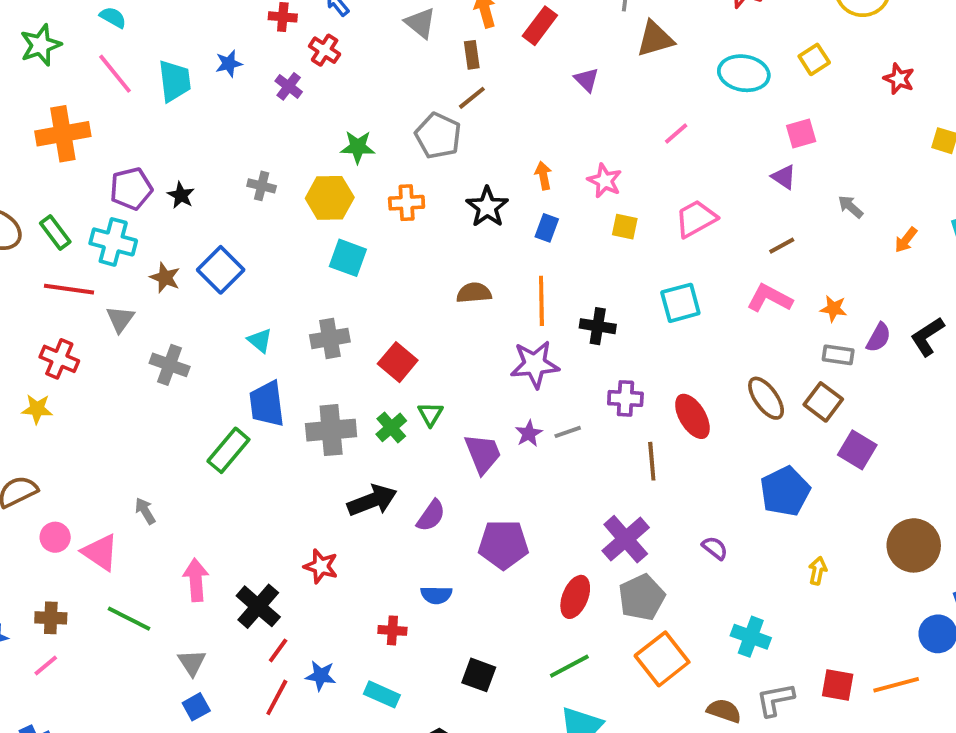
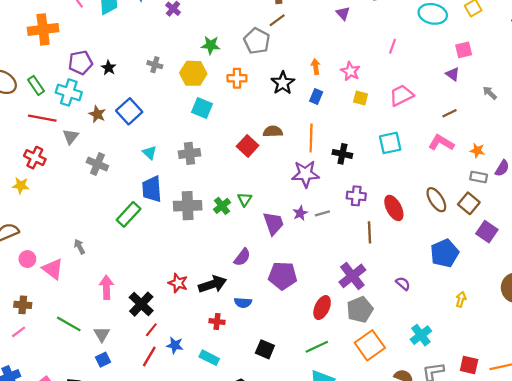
pink line: (676, 134) -> (392, 46), turned -32
red square: (398, 362) -> (248, 146), moved
black arrow: (372, 500) -> (213, 284), moved
green line: (129, 619) -> (69, 324), moved
cyan cross: (751, 637) -> (421, 335), turned 30

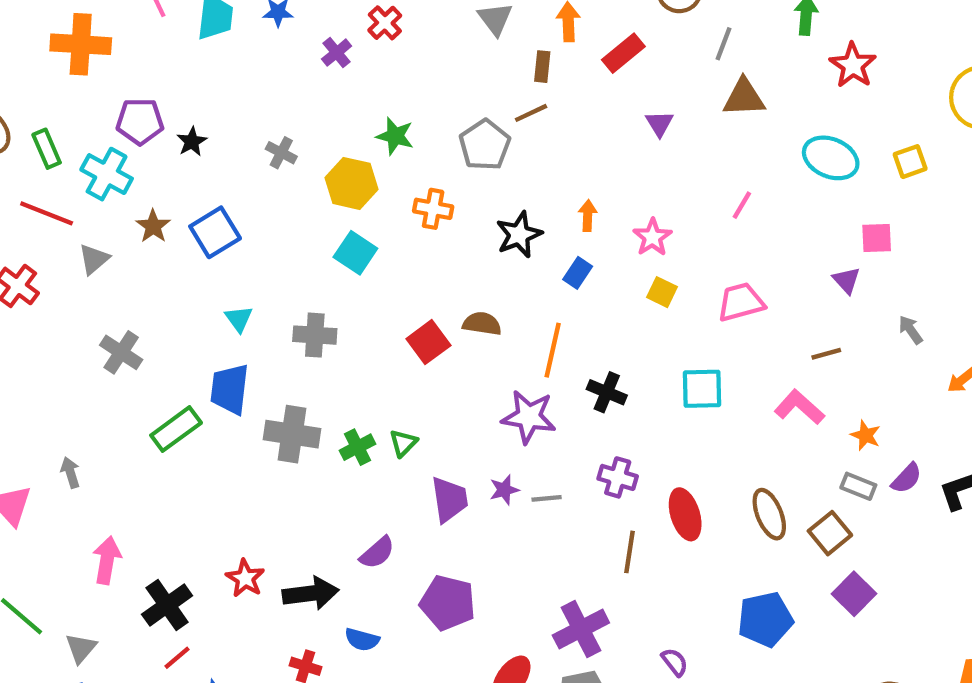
gray cross: (97, 164) -> (121, 352), moved

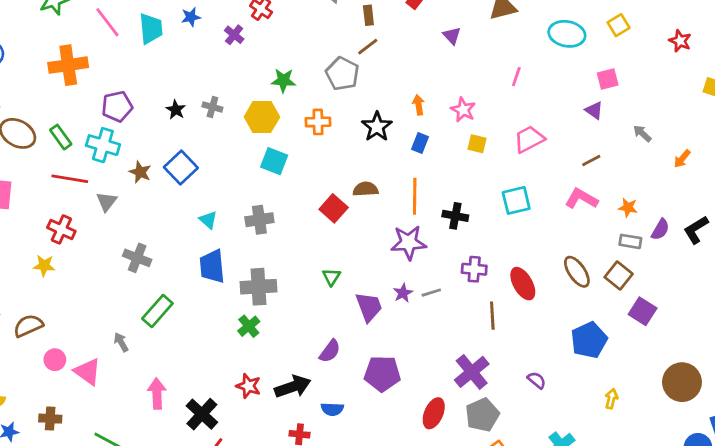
black star: (192, 142) -> (176, 110), moved
green rectangle: (176, 429) -> (157, 311), moved
green cross: (358, 447) -> (249, 326), moved

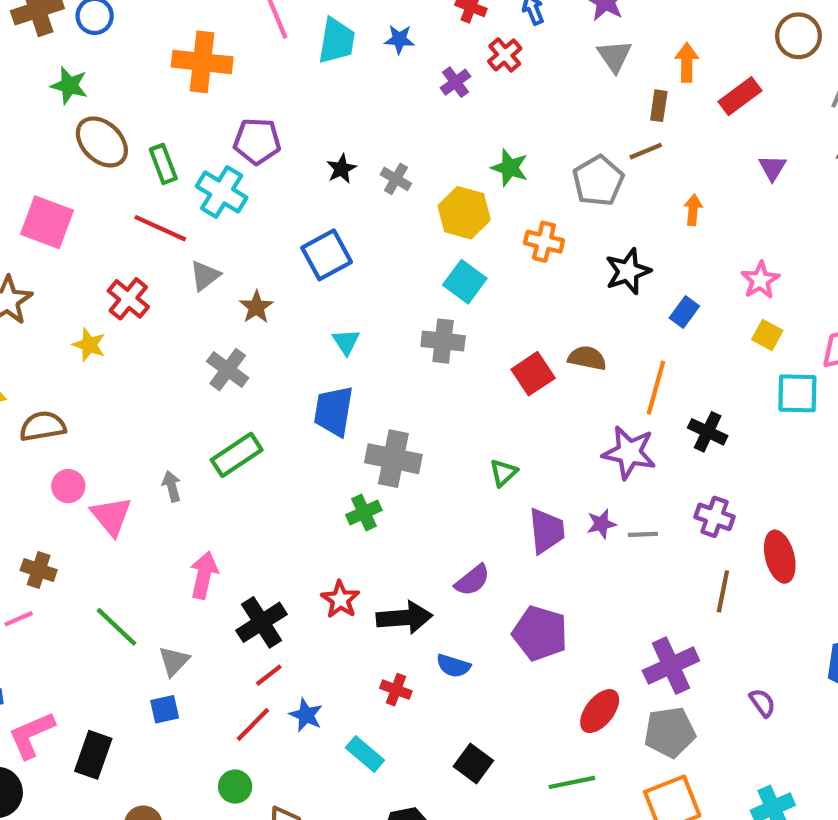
orange arrow: (418, 105) -> (693, 210), moved
brown star: (140, 172) -> (256, 307), moved
cyan square: (516, 200) -> (797, 393), moved
gray cross: (259, 220) -> (443, 341), moved

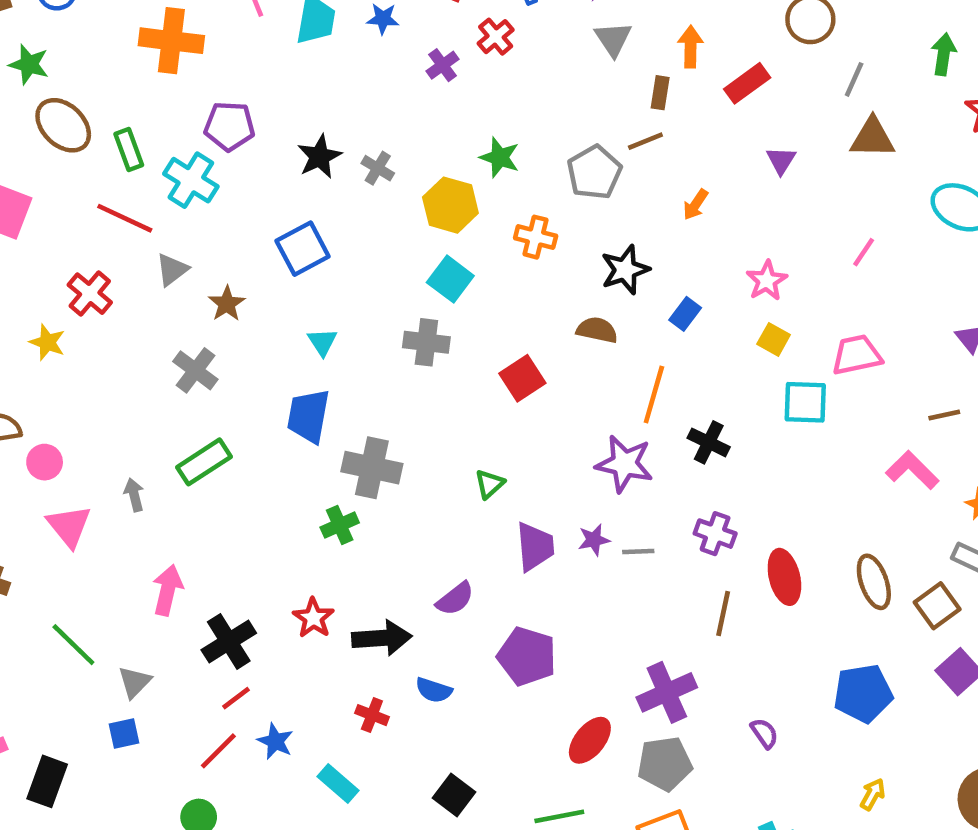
black star: (341, 169) -> (319, 157), size x1.4
orange arrow: (693, 210) -> (696, 205), turned -152
brown semicircle: (587, 358) -> (597, 330), moved
pink circle: (68, 486) -> (45, 462), moved

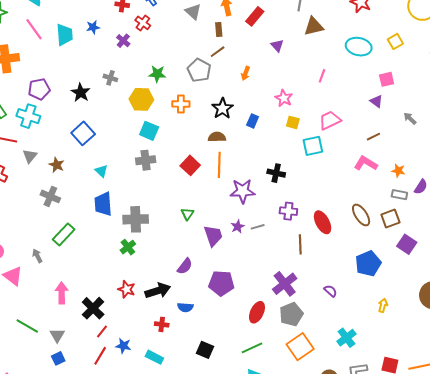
gray cross: (378, 168) -> (110, 78), moved
orange line: (654, 394) -> (219, 165), moved
brown square: (937, 606) -> (390, 218), turned 30

